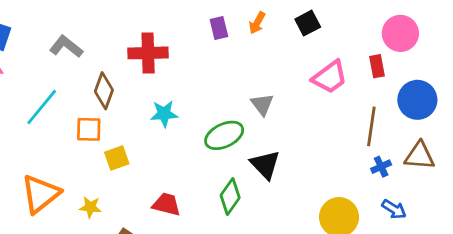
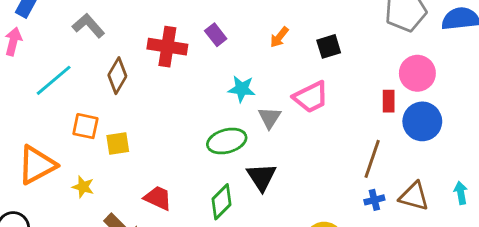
purple rectangle: (219, 28) -> (216, 35), moved, turned -35
pink trapezoid: (330, 77) -> (311, 97), moved
blue circle: (417, 100) -> (422, 121), moved
cyan star: (164, 114) -> (242, 89), moved
orange square: (89, 129) -> (85, 126), moved

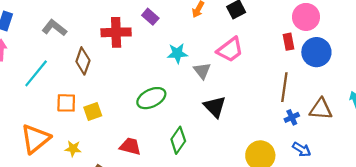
green ellipse: (227, 141) -> (151, 98), moved
black triangle: (262, 177) -> (215, 107), moved

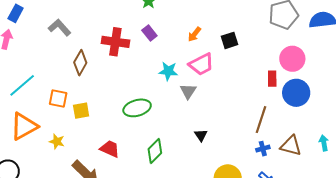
pink trapezoid: (230, 50) -> (201, 64), moved
cyan line: (36, 73) -> (22, 85), moved
black triangle: (215, 107) -> (201, 135), moved, size x0.6

